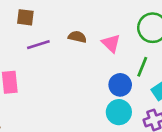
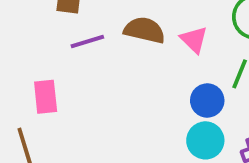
brown semicircle: (77, 37) -> (144, 30), size x1.5

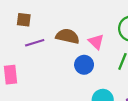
blue circle: (207, 100) -> (84, 65), moved

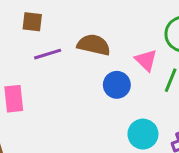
pink triangle: (96, 42) -> (146, 60), moved

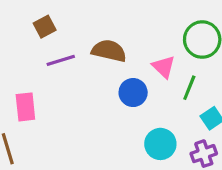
brown square: (32, 22) -> (45, 27), turned -35

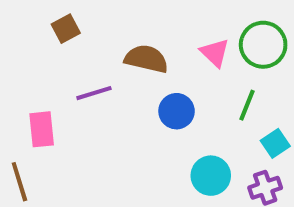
purple line: (61, 60) -> (94, 93), moved
pink triangle: (164, 67) -> (215, 53), moved

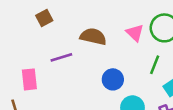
blue circle: (177, 111) -> (113, 79), moved

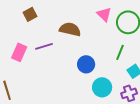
pink triangle: (135, 33) -> (104, 14), moved
pink rectangle: (29, 79) -> (19, 52), moved, turned 30

